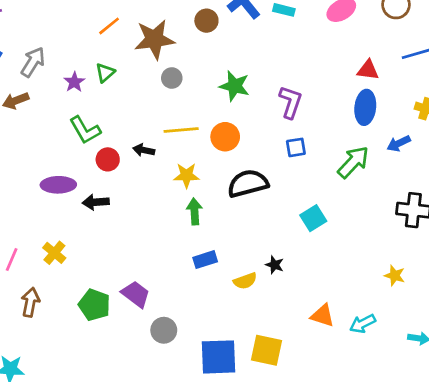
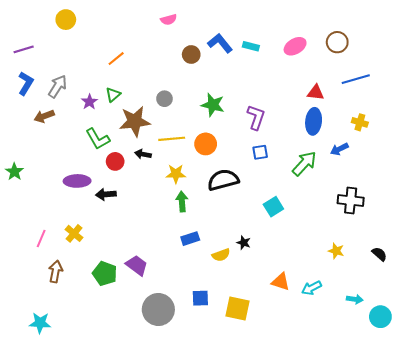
brown star: (154, 39) -> (135, 121), moved
gray circle: (164, 330) -> (158, 309), moved, size x1.6
blue square: (218, 357) -> (200, 298), moved, size x0.6

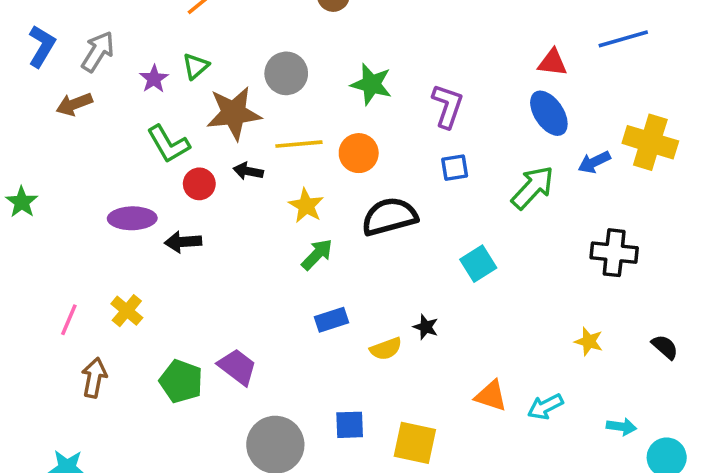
gray circle: (164, 99) -> (286, 73), size x1.5
blue ellipse: (314, 121) -> (549, 113), turned -40
yellow cross: (360, 122) -> (650, 142), moved, size x1.8
yellow star: (176, 174) -> (306, 206), turned 30
green arrow: (182, 202) -> (317, 255), turned 48

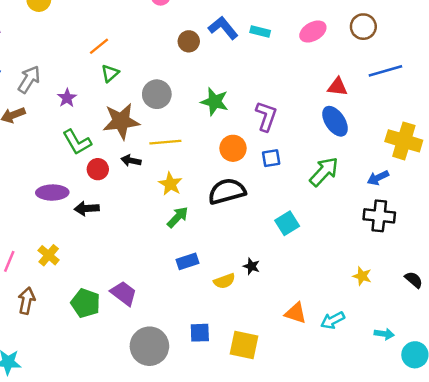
green triangle: (196, 66) -> (110, 73), moved
orange circle: (359, 153) -> (233, 148), moved
blue arrow: (594, 162) -> (378, 178), moved

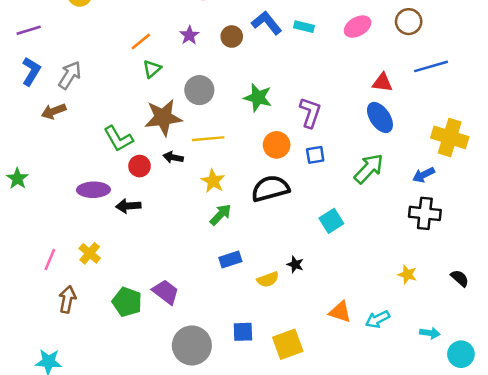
purple star: (67, 98) -> (189, 35), moved
yellow square: (244, 345) -> (288, 344), turned -32

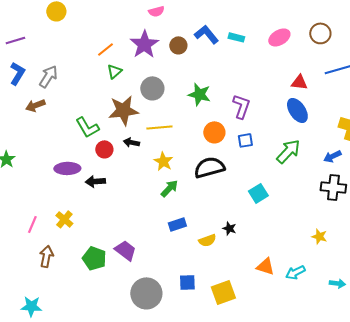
purple star: (189, 35) -> (144, 44), size x1.8

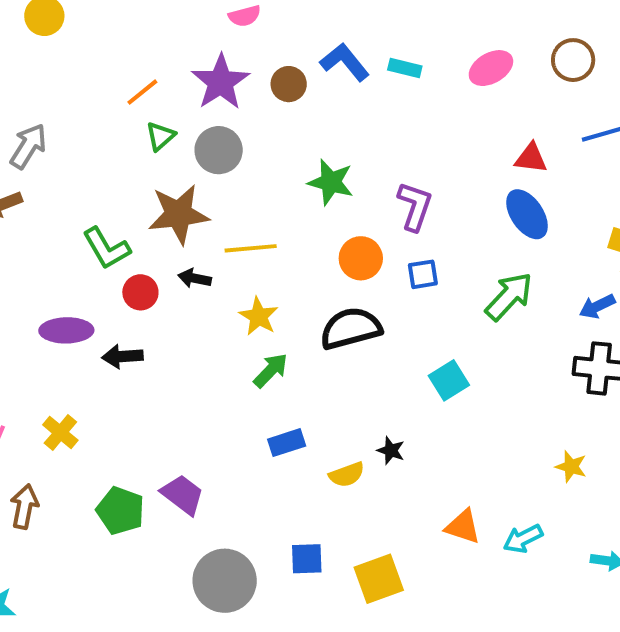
gray circle: (152, 88) -> (219, 150), moved

